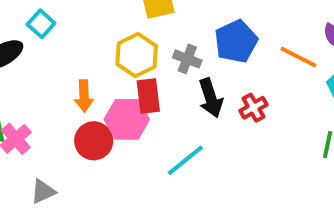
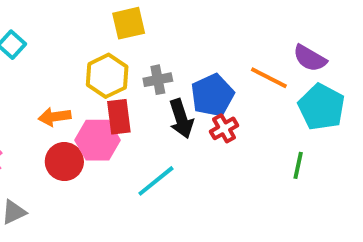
blue pentagon: (236, 41) -> (212, 95), moved
gray cross: (187, 59) -> (158, 80), turned -32
orange arrow: (84, 96) -> (55, 117), turned 84

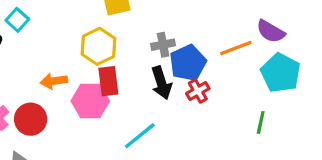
orange line: (269, 78) -> (236, 48), turned -48
gray cross: (158, 80) -> (163, 45), moved
red circle: (64, 161) -> (31, 119), moved

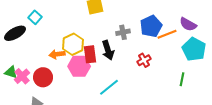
yellow hexagon: (98, 46) -> (73, 44), moved
blue pentagon: (188, 63) -> (151, 26), moved
black arrow: (161, 83) -> (108, 50), moved

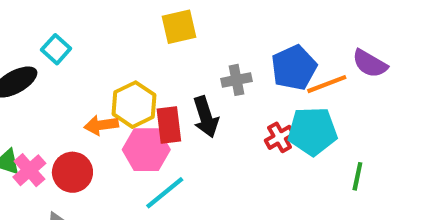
cyan pentagon: (194, 49) -> (312, 131), moved, turned -30
cyan line: (109, 87) -> (165, 193), moved

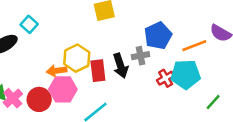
blue pentagon: (294, 68) -> (158, 36), moved
gray cross: (237, 80) -> (141, 56), moved
pink hexagon: (146, 150) -> (63, 89), moved
green line: (357, 176) -> (213, 102), turned 30

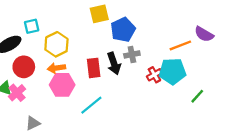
cyan square: (29, 24) -> (32, 26), turned 35
blue pentagon: (158, 36) -> (123, 30), moved
yellow hexagon: (77, 58) -> (56, 44), moved
red circle: (39, 99) -> (24, 67), moved

